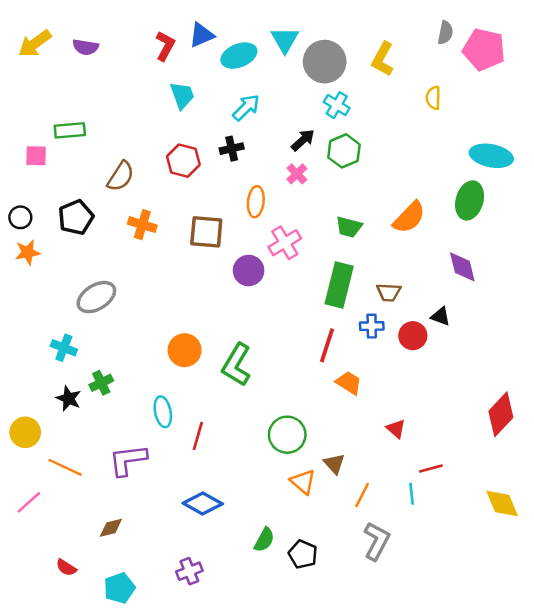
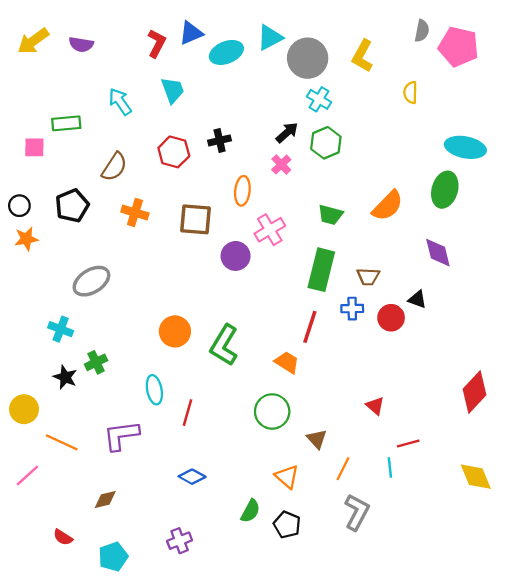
cyan triangle: (285, 40) -> (270, 38), turned 32
cyan arrow: (246, 107) -> (120, 102), moved, turned -80
orange trapezoid: (349, 383) -> (287, 362), moved
orange triangle: (303, 482) -> (287, 477), moved
blue diamond: (203, 504) -> (192, 477), size x0.7

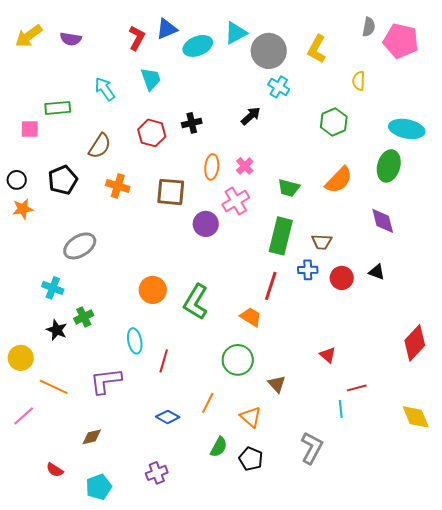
green hexagon: (326, 143) -> (334, 122), moved
pink cross: (281, 165) -> (245, 166), moved
black triangle: (417, 299) -> (377, 272), moved
orange line: (343, 469) -> (208, 403), moved

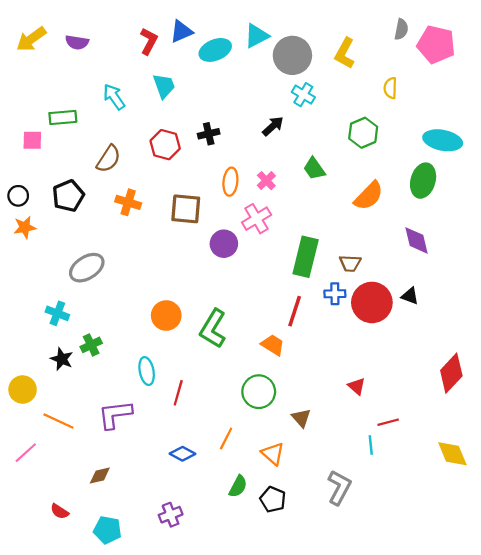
green trapezoid: (289, 188) -> (314, 169), moved, turned 40
red circle: (342, 278) -> (372, 302), size x1.6
cyan pentagon: (99, 487) -> (107, 530), turned 30

